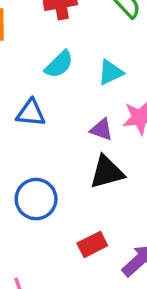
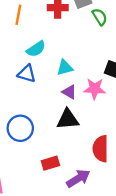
cyan semicircle: (59, 64) -> (36, 49), moved
cyan triangle: (111, 72) -> (65, 68), moved

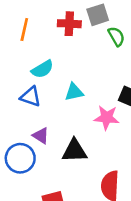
purple triangle: (69, 92) -> (41, 136), moved

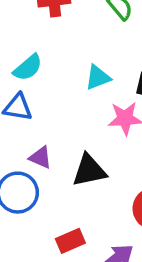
cyan triangle: (74, 92) -> (98, 78), moved

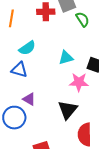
black triangle: (89, 170) -> (68, 110), moved, turned -45

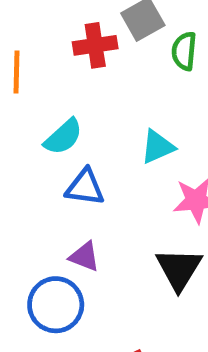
green semicircle: (82, 19) -> (184, 51), turned -133
blue triangle: (19, 70) -> (85, 187), moved

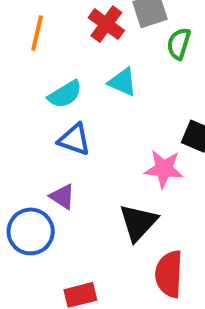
red cross: (95, 45) -> (106, 24), turned 33
cyan triangle: (158, 147) -> (122, 82), moved, turned 36

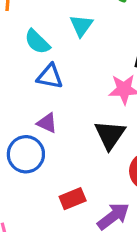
cyan triangle: (122, 82) -> (81, 26), turned 50
cyan semicircle: (65, 94) -> (37, 42), turned 84

